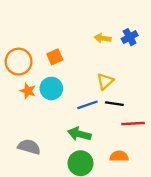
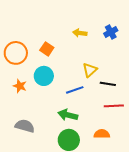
yellow arrow: (103, 38) -> (80, 33), moved
orange square: (55, 57) -> (47, 49), turned -32
orange star: (28, 91) -> (20, 86), moved
black line: (114, 104) -> (108, 84), moved

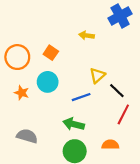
blue cross: (111, 32) -> (120, 16), moved, size x1.5
black line: (108, 84) -> (117, 91), turned 35
red line: (114, 106) -> (123, 114), turned -60

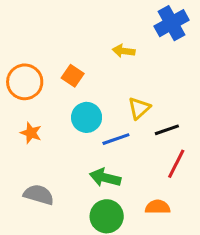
cyan circle: (48, 82) -> (87, 117), moved
black line: (117, 91) -> (167, 130), turned -63

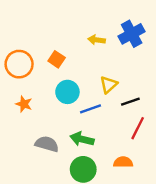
blue cross: (172, 23) -> (132, 34), moved
gray semicircle: (39, 195) -> (47, 144), moved

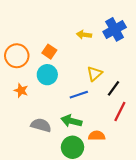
cyan circle: (67, 92) -> (47, 75), moved
black line: (130, 102) -> (114, 88), turned -35
orange semicircle: (123, 162) -> (97, 136), moved

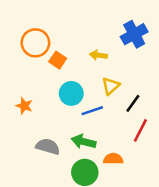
yellow arrow: (84, 35) -> (98, 55), moved
orange circle: (17, 56) -> (35, 43), moved
cyan circle: (47, 75) -> (71, 93), moved

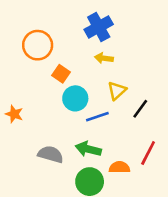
blue cross: (134, 34) -> (99, 27), moved
orange square: (58, 60) -> (61, 74), moved
orange star: (24, 106) -> (14, 114), moved
red line: (140, 130) -> (148, 153), moved

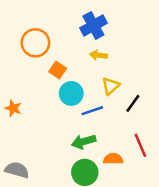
green arrow: (88, 149) -> (84, 142), turned -30
red line: (148, 153) -> (140, 145), turned -50
gray semicircle: (51, 154) -> (17, 170), moved

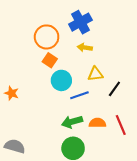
orange circle: (35, 43) -> (47, 37), moved
yellow triangle: (111, 86) -> (95, 74), turned 35
orange semicircle: (113, 159) -> (97, 123), moved

